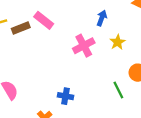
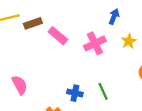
pink rectangle: (44, 20) -> (58, 36), moved
green line: (118, 90) -> (103, 91), moved

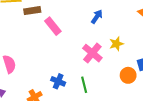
blue arrow: (114, 17) -> (97, 17), moved
pink cross: (95, 43) -> (92, 53), moved, turned -36

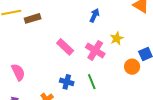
pink rectangle: (53, 26) -> (65, 47), moved

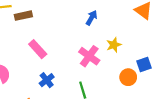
pink rectangle: (65, 47) -> (38, 49), moved
blue cross: (67, 82) -> (47, 80), moved, turned 32

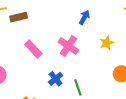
pink cross: (89, 56) -> (68, 46), moved
blue cross: (47, 80) -> (56, 79), moved

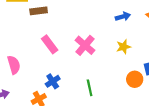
blue arrow: (84, 17) -> (123, 17), moved, turned 40
blue cross: (56, 79) -> (53, 81), moved

